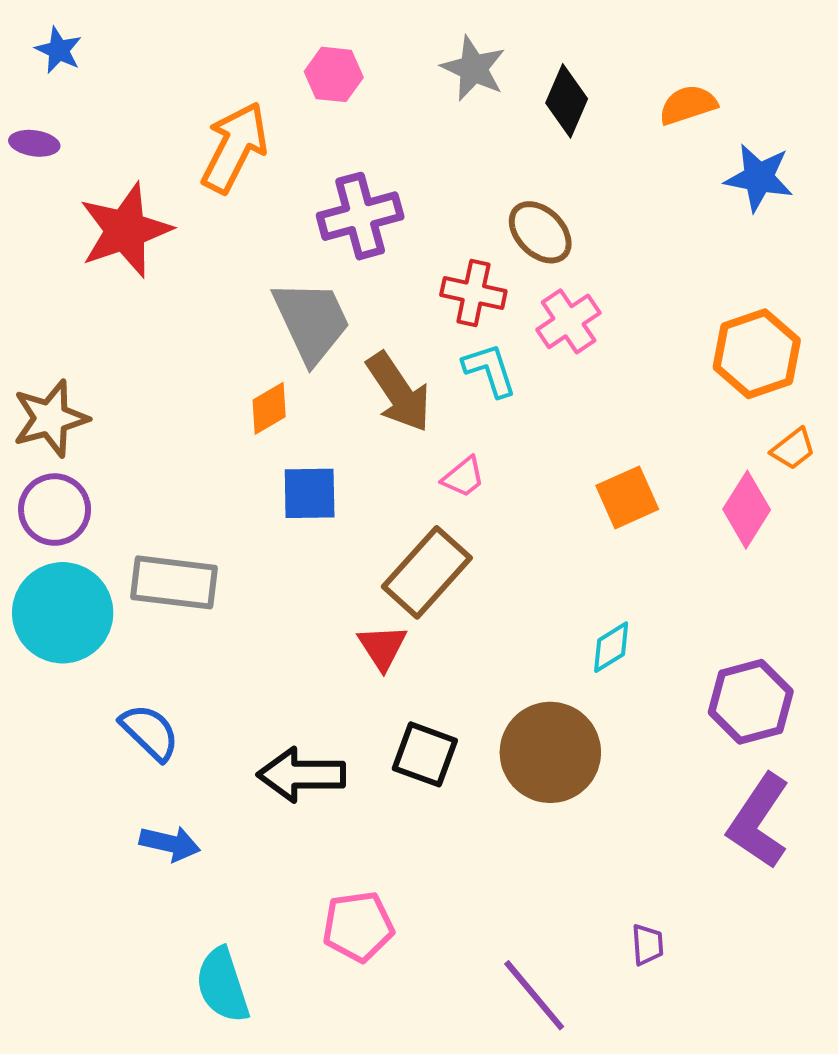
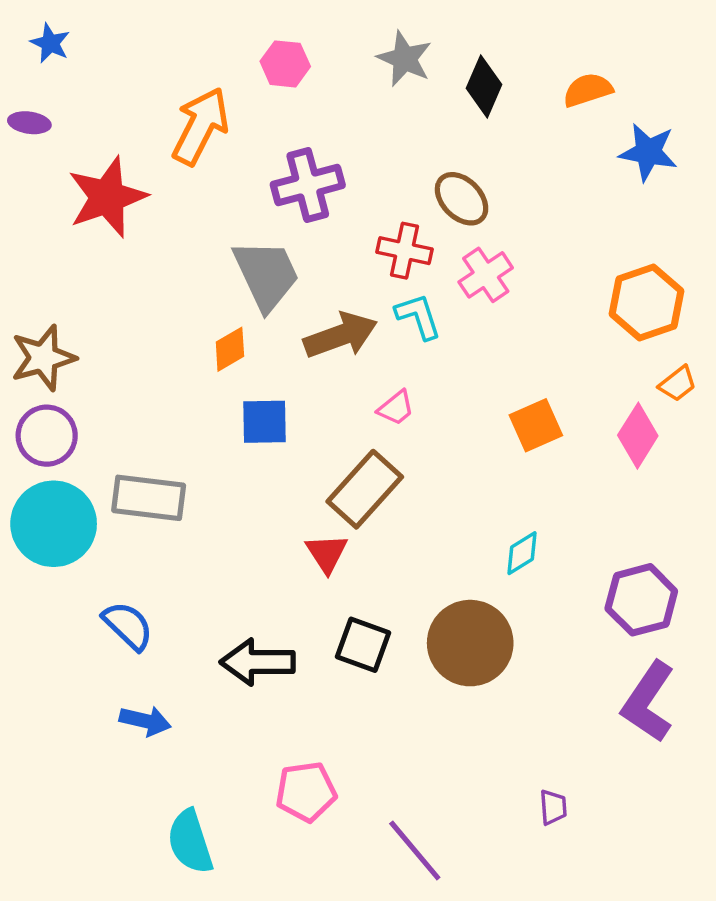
brown arrow: (399, 392) -> (341, 335), turned -76
purple line: (534, 995) -> (415, 850), moved

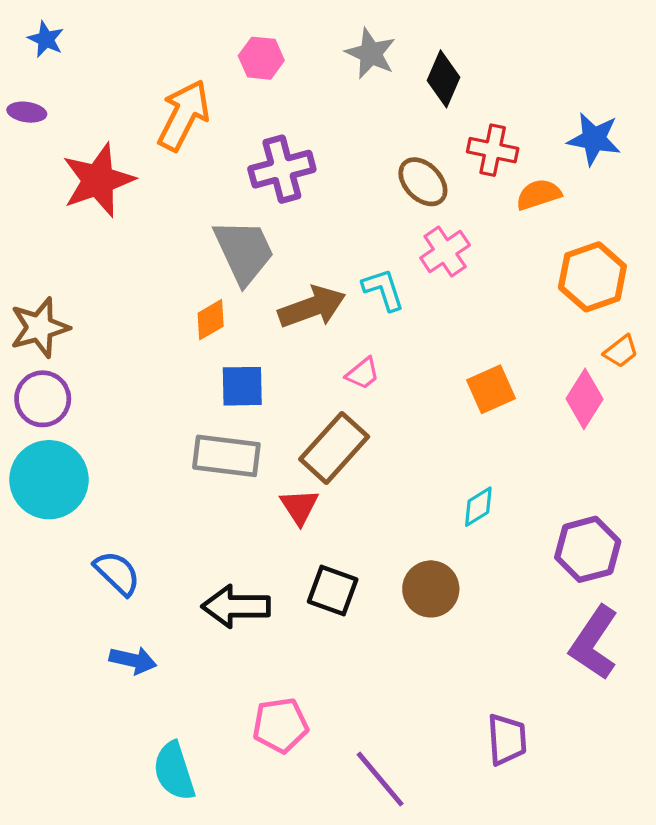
orange semicircle: (588, 90) -> (539, 194), moved
red cross: (404, 251) -> (493, 150), moved
gray rectangle: (149, 498) -> (226, 456), moved
brown circle: (470, 643) -> (431, 589), size x0.7
purple trapezoid: (553, 807) -> (507, 739), size x1.6

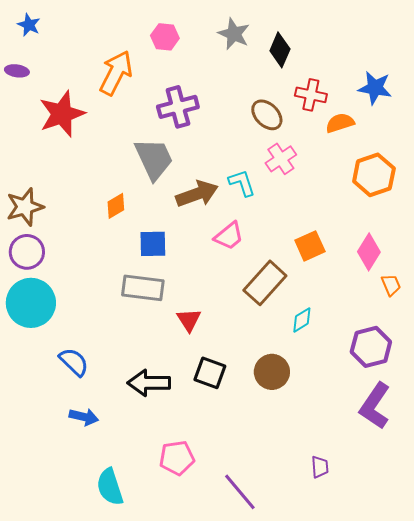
orange diamond: (211, 320) -> (116, 206), moved
orange trapezoid: (621, 351) -> (391, 285), moved, turned -75
pink trapezoid: (363, 373) -> (229, 236), size x1.4
brown rectangle: (334, 448) -> (265, 283), moved
purple trapezoid: (507, 739) -> (320, 467), size x0.7

